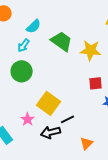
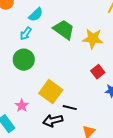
red square: (96, 83) -> (98, 72), turned -32
pink star: (28, 119) -> (22, 106), moved
black line: (68, 119) -> (70, 108), turned 40

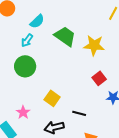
yellow square: (51, 92) -> (52, 98), size x0.7
black line: (70, 108) -> (79, 113), moved

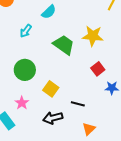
cyan semicircle: (37, 21) -> (49, 12), moved
green trapezoid: (65, 36) -> (64, 45), moved
green circle: (25, 66) -> (25, 70), moved

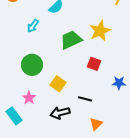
yellow star: (93, 36) -> (100, 31), turned -30
green trapezoid: (64, 45) -> (71, 40), turned -60
red square: (98, 69) -> (94, 64), moved, turned -32

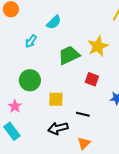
yellow square: (58, 84) -> (56, 99), turned -35
pink star: (29, 98) -> (15, 106), moved
orange triangle: (96, 124) -> (84, 143), moved

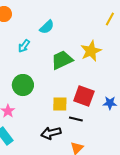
red square: (92, 79) -> (84, 96), moved, size x1.5
yellow square: (56, 99) -> (60, 104), moved

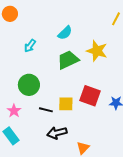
cyan semicircle: (47, 27) -> (65, 33), moved
yellow star: (91, 51) -> (97, 51), turned -30
black line: (76, 119) -> (46, 110), moved

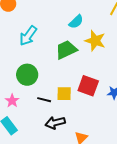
cyan semicircle: (65, 33) -> (76, 22), moved
cyan arrow: (30, 46) -> (28, 36), size x1.5

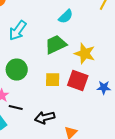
yellow star: (95, 41) -> (85, 54), moved
yellow square: (64, 94) -> (53, 80), moved
black line: (44, 100) -> (16, 108), moved

